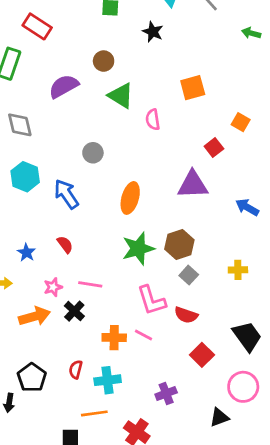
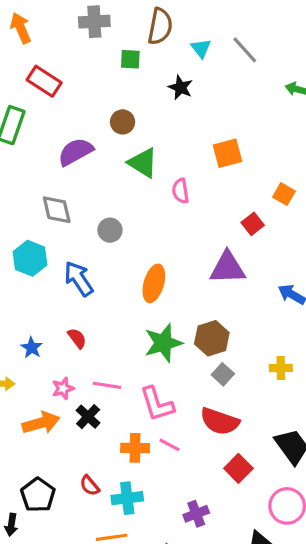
gray diamond: (20, 125) -> (57, 210), moved
pink L-shape: (151, 300) -> (157, 404), moved
red semicircle: (186, 315) -> (220, 421), size x1.4
red semicircle: (76, 370) -> (90, 486), turned -54

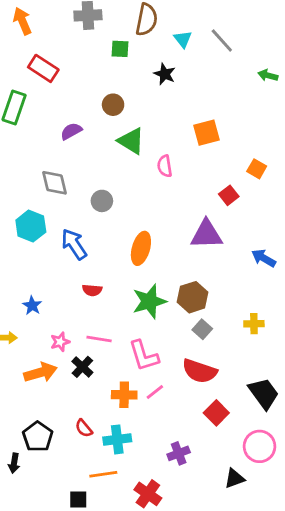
purple semicircle: (75, 152) -> (71, 131), size x0.7
red semicircle: (77, 338) -> (92, 290), moved, turned 132
pink line: (170, 445) -> (155, 392), turned -66

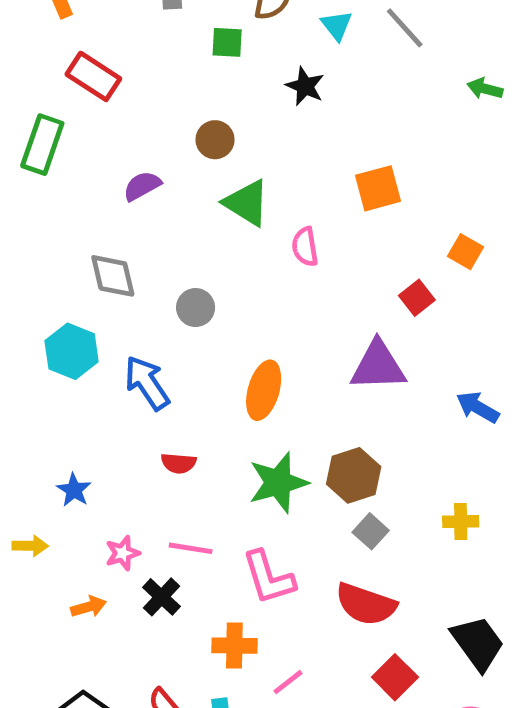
orange arrow: (41, 372) -> (89, 607), size x0.6
pink line: (155, 392) -> (288, 682), moved

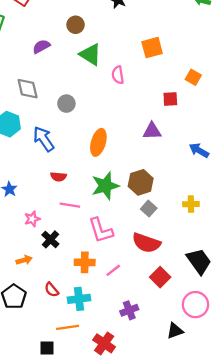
red square: (417, 298) -> (170, 99), turned 35
purple triangle: (378, 366) -> (152, 131), size x0.7
pink line: (191, 548) -> (70, 205), moved
orange arrow: (89, 607) -> (24, 260), moved
pink line: (288, 682) -> (113, 270), moved

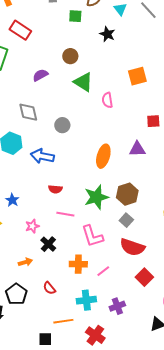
blue arrow: (44, 139) -> (42, 156), turned -45
orange ellipse: (98, 142) -> (103, 156), moved
gray square: (149, 209) -> (126, 220), moved
cyan cross: (79, 299) -> (86, 300), moved

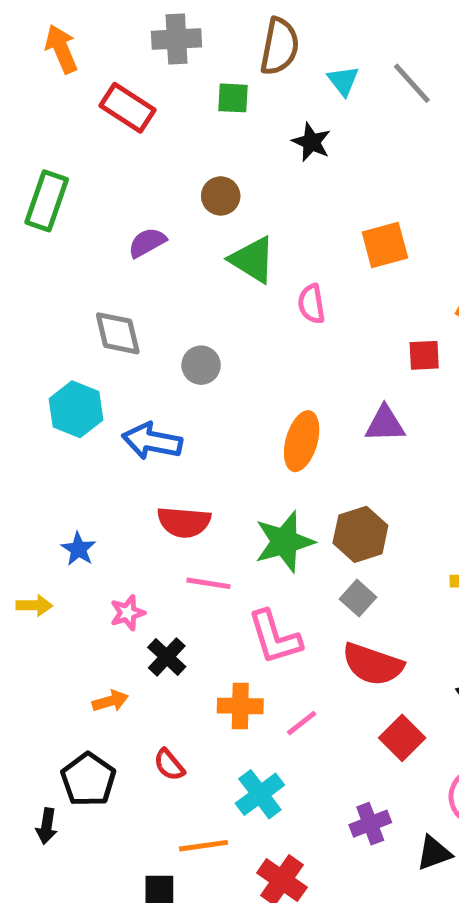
red rectangle: (20, 30) -> (128, 108), moved
red semicircle: (55, 189) -> (184, 522), size x1.5
cyan cross: (86, 300) -> (260, 794), turned -30
purple cross: (117, 306) -> (370, 824), moved

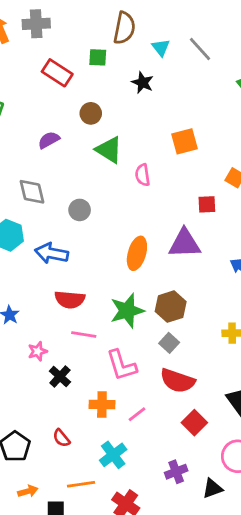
gray cross: (177, 39) -> (36, 24), moved
red rectangle: (128, 108) -> (57, 73), moved
purple triangle: (385, 424) -> (185, 244), size x1.4
orange arrow: (110, 701) -> (28, 491), moved

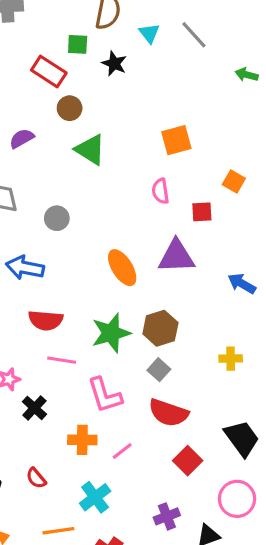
red rectangle: (57, 73) -> (49, 71), moved
black star: (143, 83) -> (114, 64), moved
pink semicircle: (143, 175) -> (160, 191), moved
orange ellipse: (137, 253) -> (122, 268), turned -48

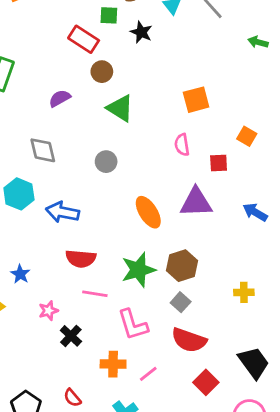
gray circle: (57, 218) -> (106, 162), moved
blue arrow: (242, 284) -> (255, 212), moved

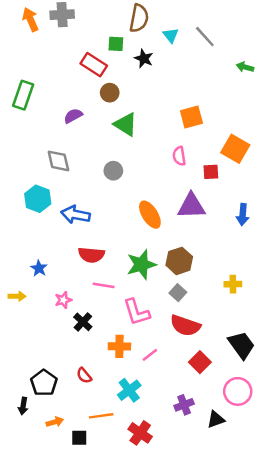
orange square: (247, 136) -> (235, 149), size x1.6
blue arrow: (255, 212) -> (243, 215), turned -115

